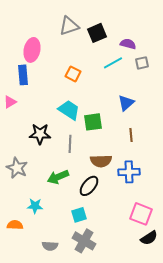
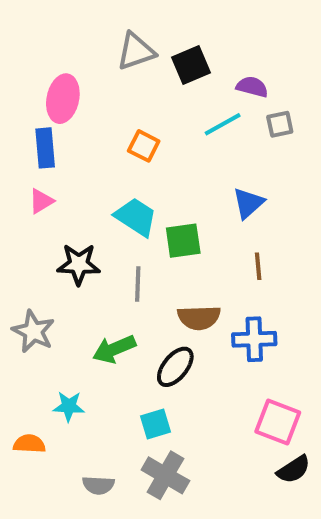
pink triangle: (10, 102) -> (41, 201), moved

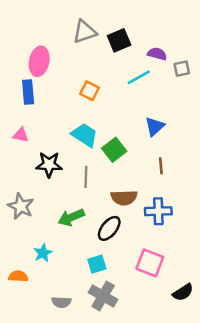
gray square: (280, 124) -> (182, 69), moved
pink triangle: (41, 201) -> (21, 135), moved, turned 42
green square: (183, 241) -> (114, 150), turned -30
cyan star: (69, 406) -> (43, 253), turned -30
pink square: (278, 422) -> (150, 263), moved

